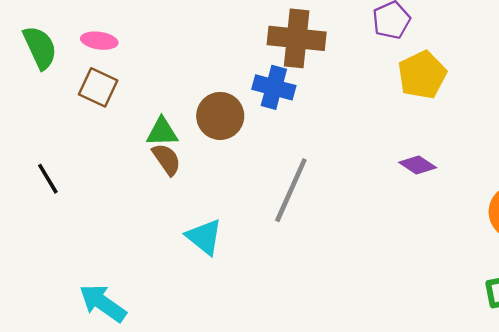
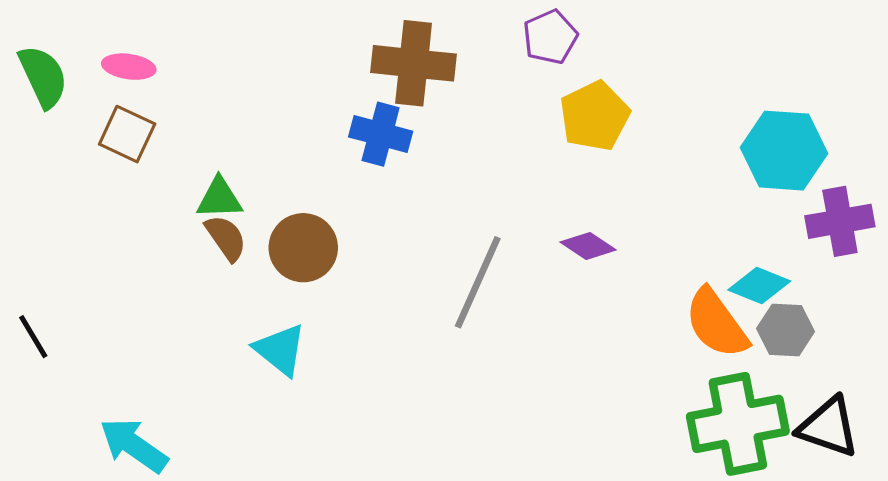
brown circle: (220, 116) -> (303, 248), moved
black line: (48, 179) -> (33, 337), moved
gray line: (291, 190) -> (478, 282), moved

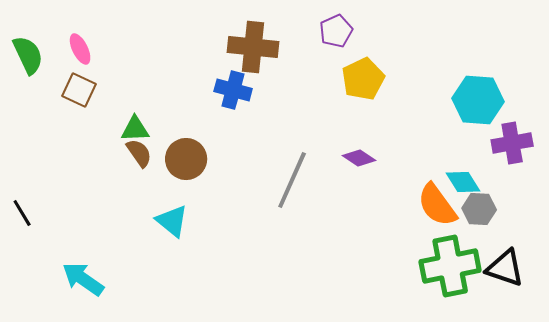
pink ellipse: (129, 67) -> (80, 49), turned 56
cyan diamond: (759, 286) -> (463, 182), turned 36

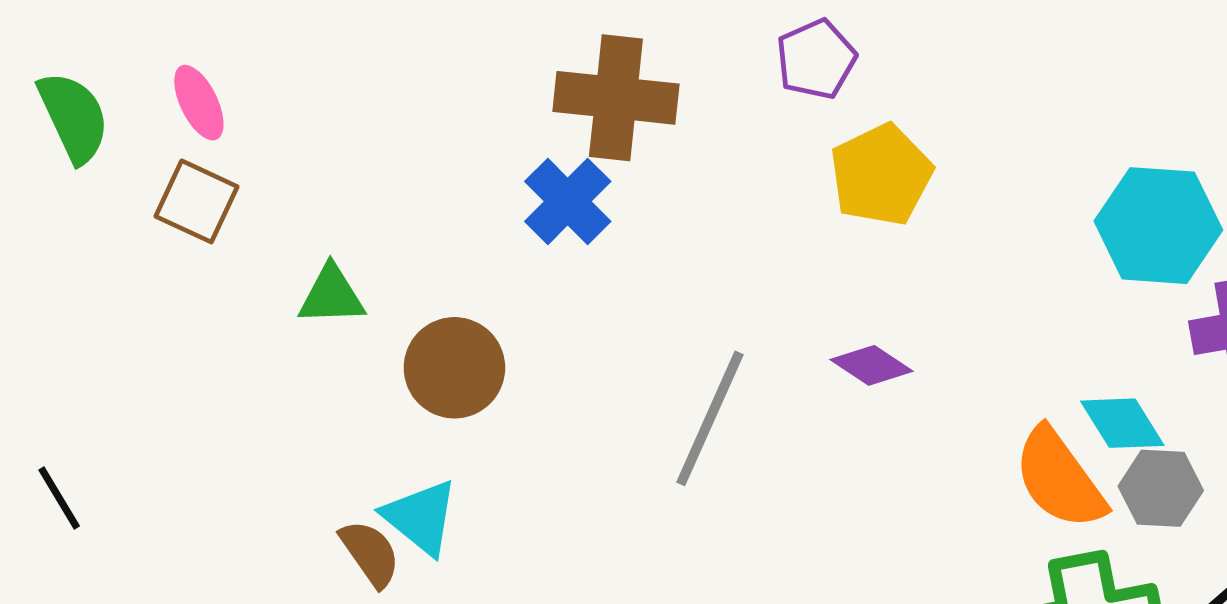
blue cross: (233, 90) -> (568, 201), turned 30
brown semicircle: (139, 153) -> (370, 553), moved

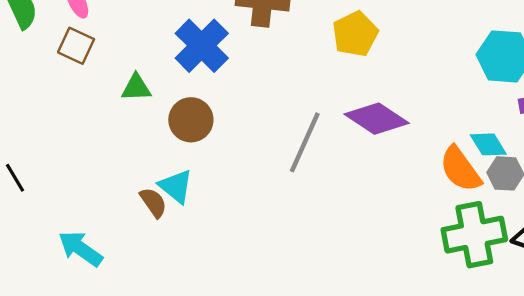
yellow pentagon: (881, 175) -> (355, 34), moved
blue cross: (568, 201) -> (202, 46), moved, size x1.4
purple diamond: (871, 365) -> (377, 119), size x1.8

